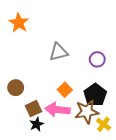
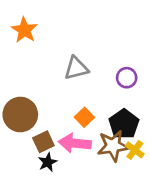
brown circle: (16, 88) -> (20, 115), size x1.6
yellow cross: (103, 124) -> (135, 150), moved

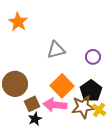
orange square: (84, 117) -> (62, 86), size x1.6

